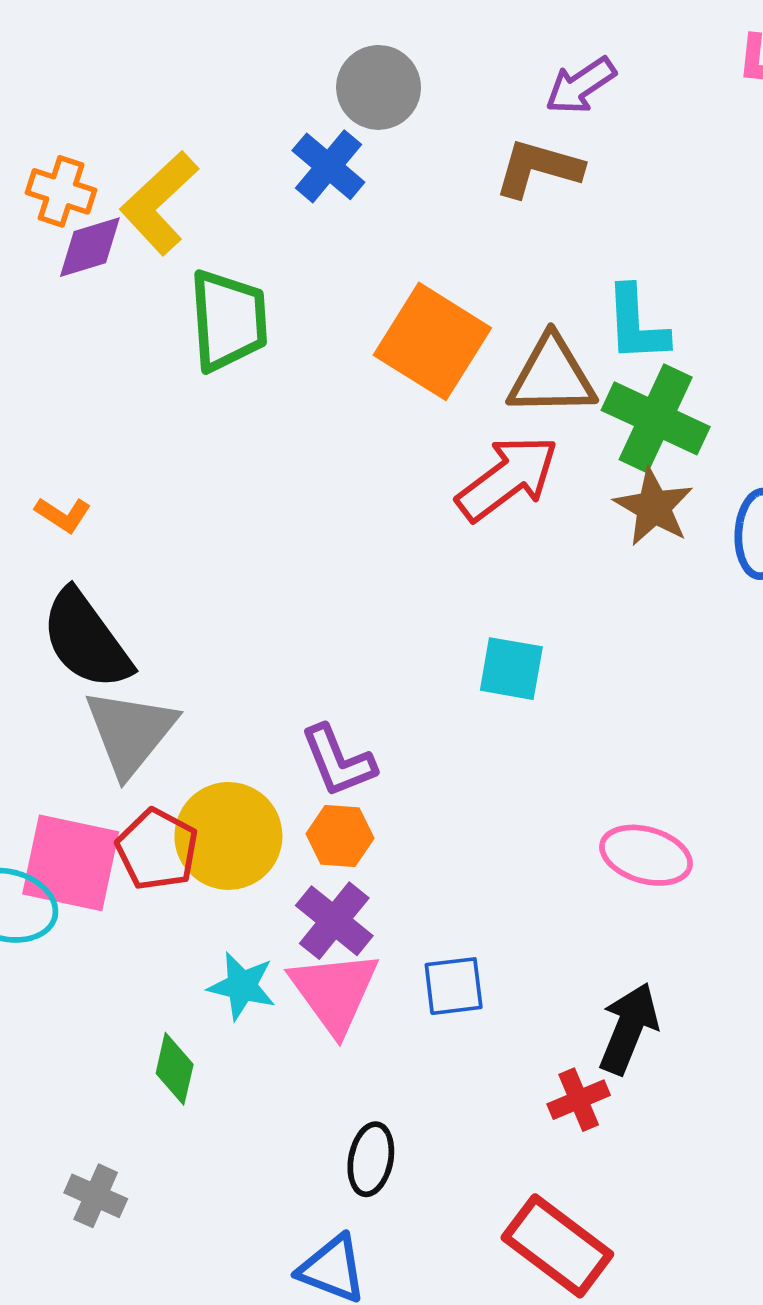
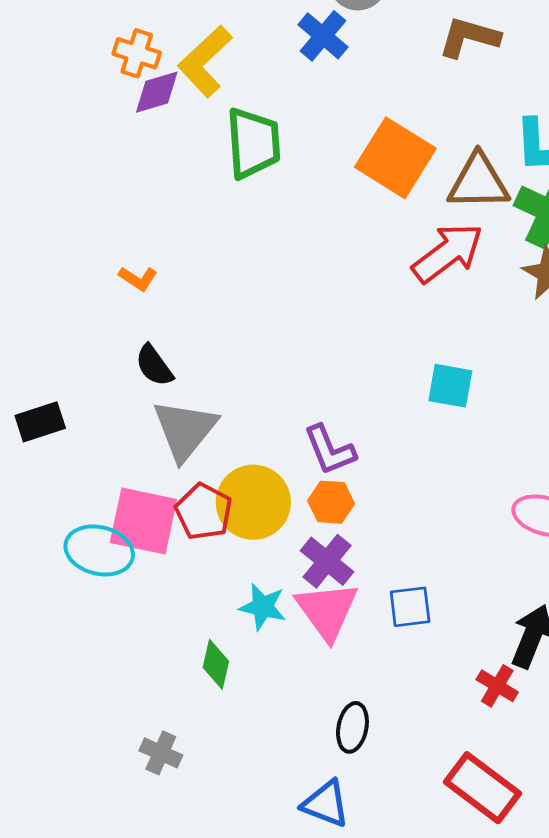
black semicircle: (86, 640) -> (154, 366), size x0.6
red cross: (579, 1100) -> (497, 686), turned -36

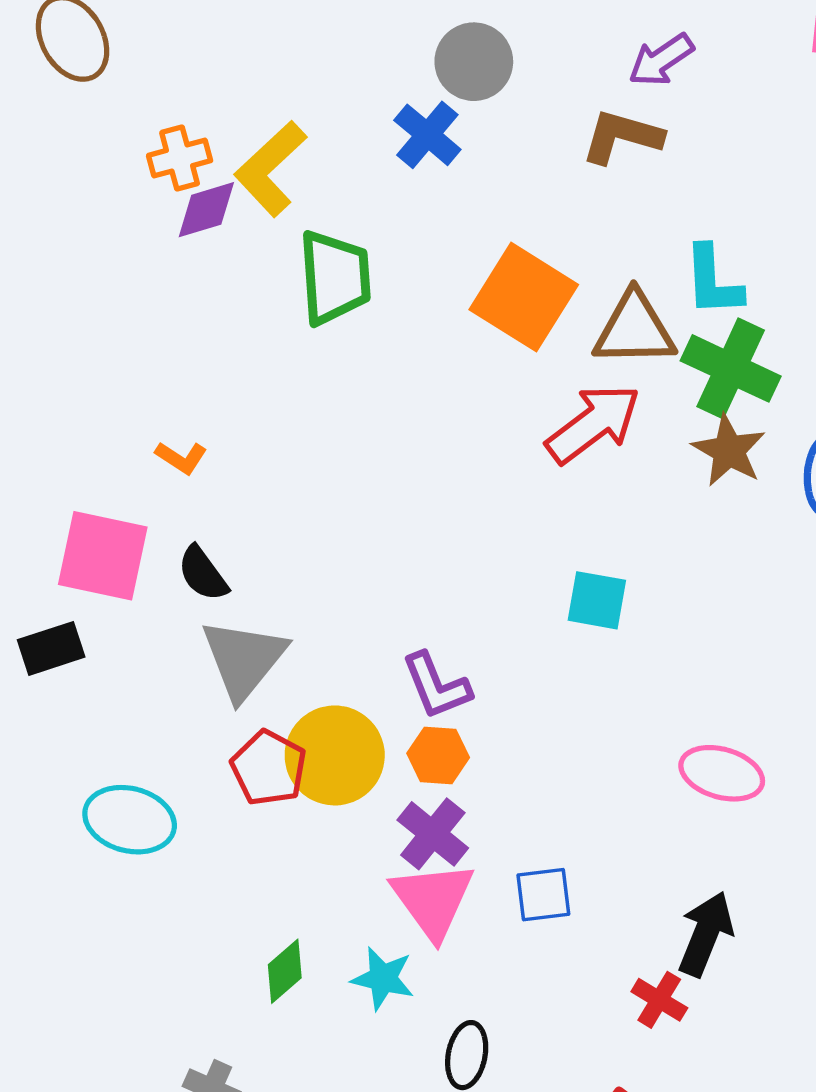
orange cross: (137, 53) -> (180, 158), turned -33
pink square: (143, 521) -> (103, 556), moved
cyan star: (263, 607) -> (383, 978), moved
green diamond: (216, 664) -> (285, 971), turned 36

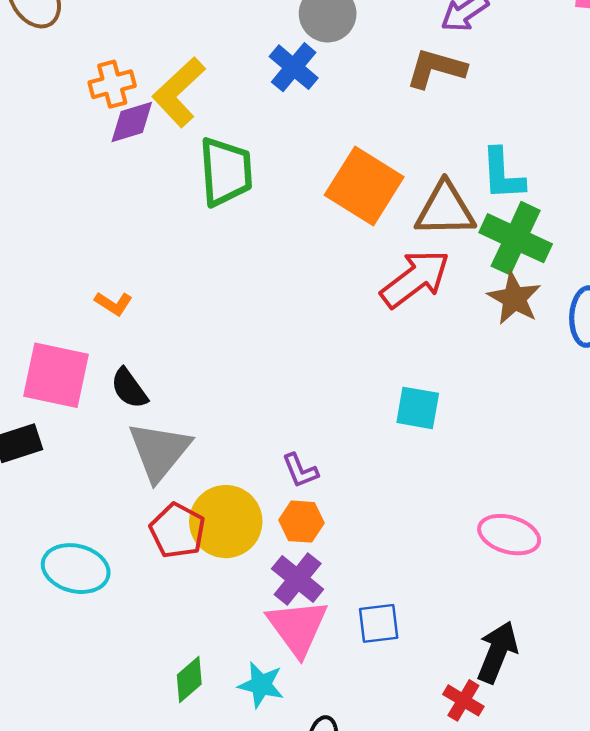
purple L-shape: (436, 686) -> (300, 471), size x0.7

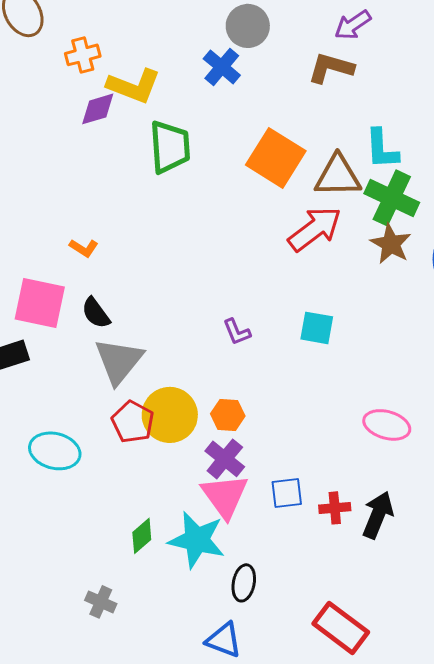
orange cross: (112, 84) -> (83, 55), moved
yellow L-shape: (179, 92) -> (134, 86), turned -116
purple L-shape: (300, 471) -> (237, 332), moved
cyan star: (261, 685) -> (197, 540), size x1.6
red cross: (463, 700) -> (335, 508), moved, turned -36

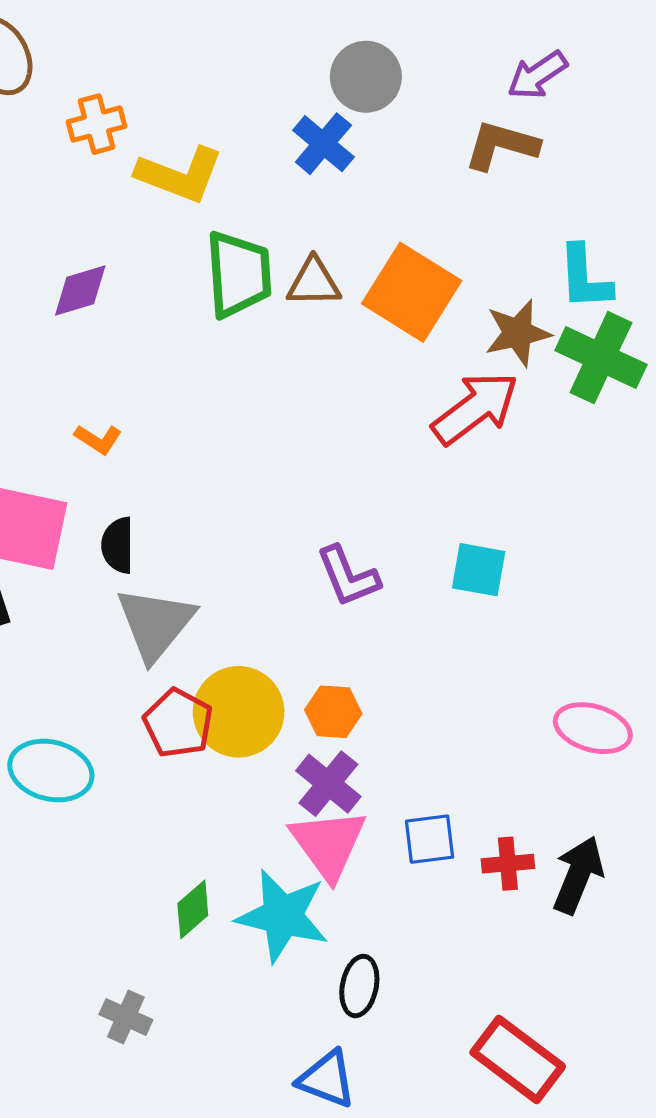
purple diamond: (98, 109) -> (80, 291), moved
brown triangle: (338, 176) -> (314, 282), moved, size x0.7
brown star: (391, 244) -> (518, 333), moved, turned 30
black semicircle: (96, 313) -> (118, 545), turned 36
purple L-shape: (237, 332) -> (348, 576), size x1.4

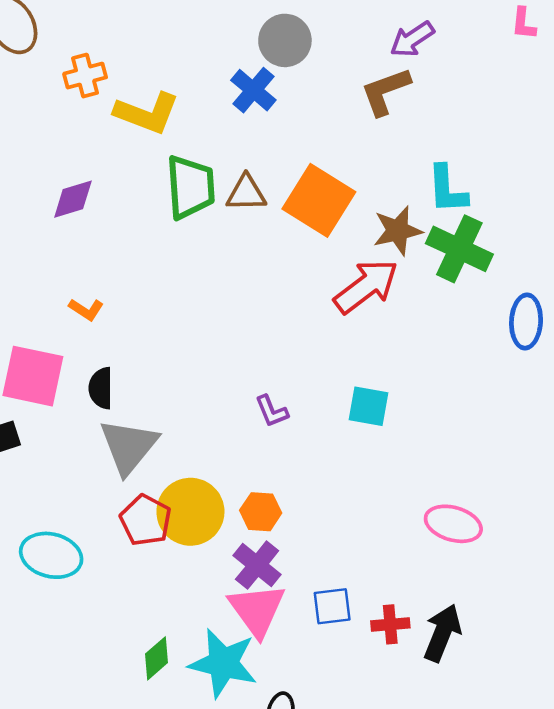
brown L-shape: (501, 145) -> (385, 91), turned -36
purple L-shape: (348, 576) -> (272, 411), size x0.7

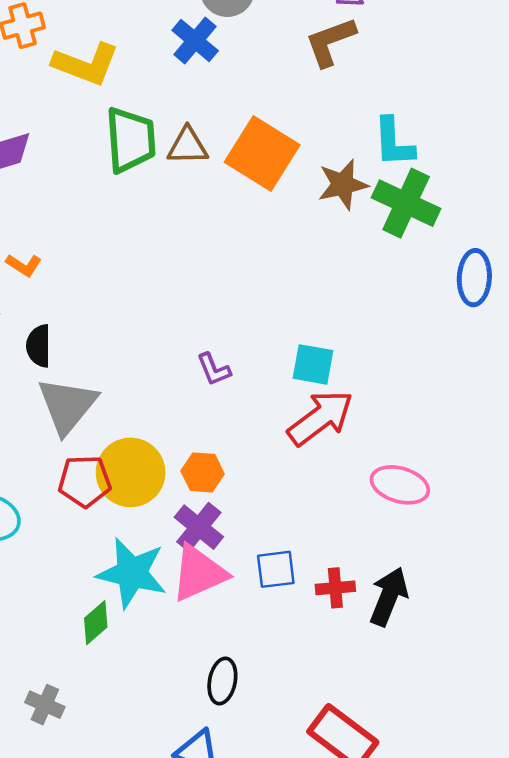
red arrow: (366, 286) -> (320, 418), moved
red pentagon: (146, 520) -> (85, 481), turned -30
pink triangle: (257, 610) -> (199, 573), turned 42
cyan star: (223, 663) -> (132, 573), moved

